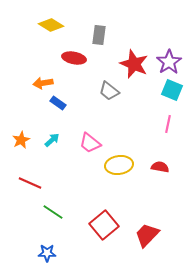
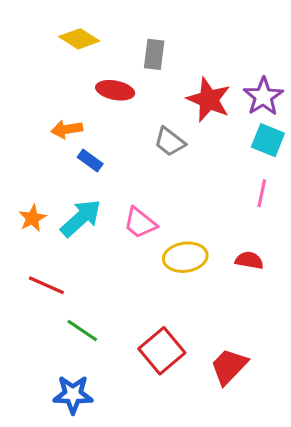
cyan arrow: (52, 140) -> (81, 218), size x1.8
blue star: (47, 253) -> (73, 394), size x1.4

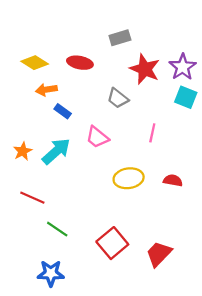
yellow diamond: (79, 39) -> (35, 63), moved
gray rectangle: (154, 54) -> (120, 38), moved, turned 66
pink line: (262, 193) -> (152, 133), moved
pink trapezoid: (140, 223) -> (97, 137), moved

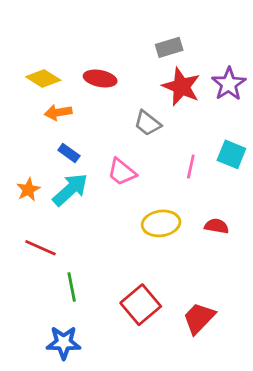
gray rectangle: (120, 38) -> (169, 47), moved
cyan square: (186, 97) -> (231, 154), moved
blue rectangle: (63, 111) -> (69, 153), moved
green line: (57, 229) -> (72, 287), turned 45

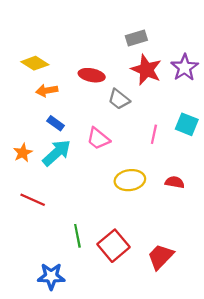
red ellipse: (100, 79) -> (92, 75), moved
green line: (72, 287) -> (77, 236), moved

